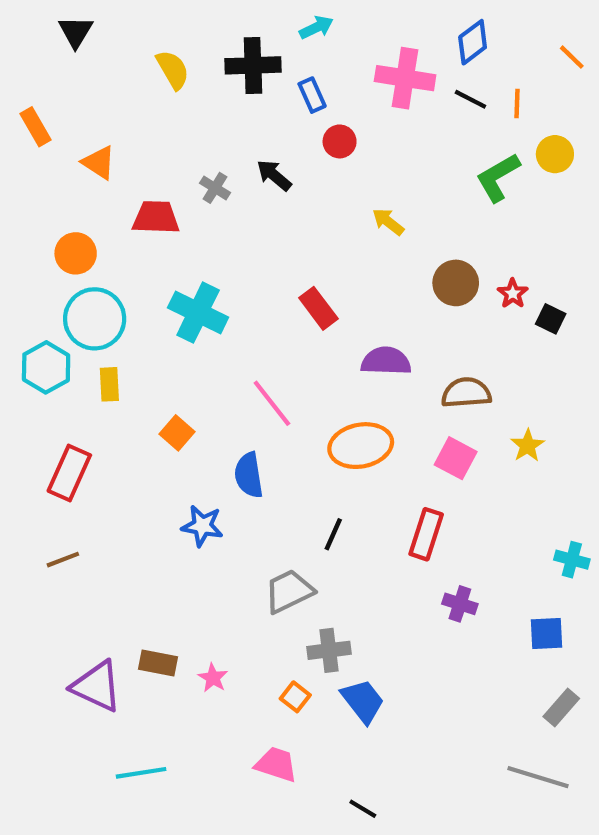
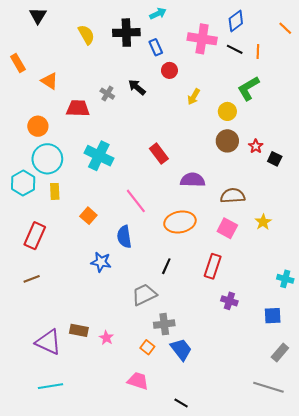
yellow circle: (555, 154) -> (227, 111), moved
yellow arrow: (388, 222) -> (194, 97), moved, turned -98
cyan line: (141, 773) -> (51, 386), moved

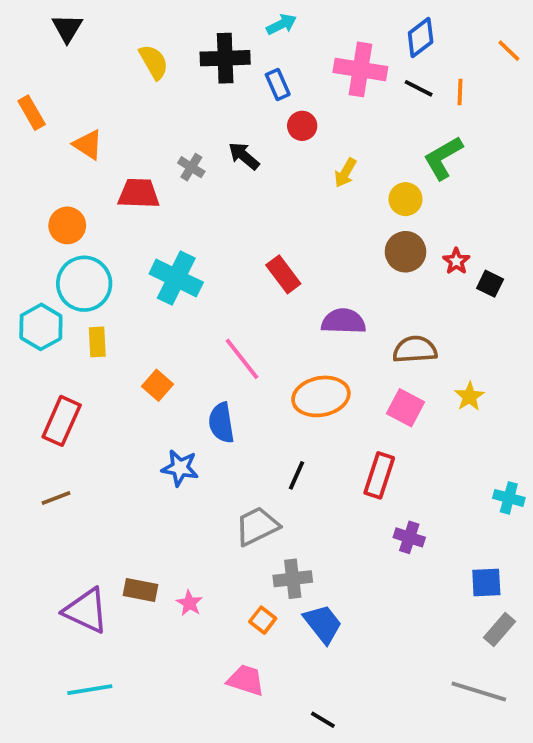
blue square: (273, 316) -> (486, 583), moved

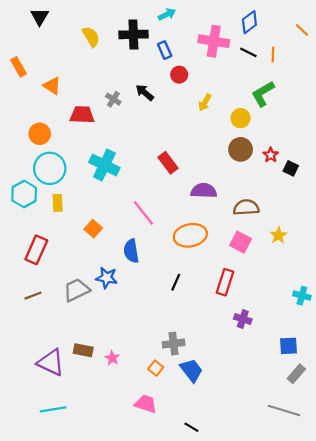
gray trapezoid: (257, 526) -> (77, 290), moved

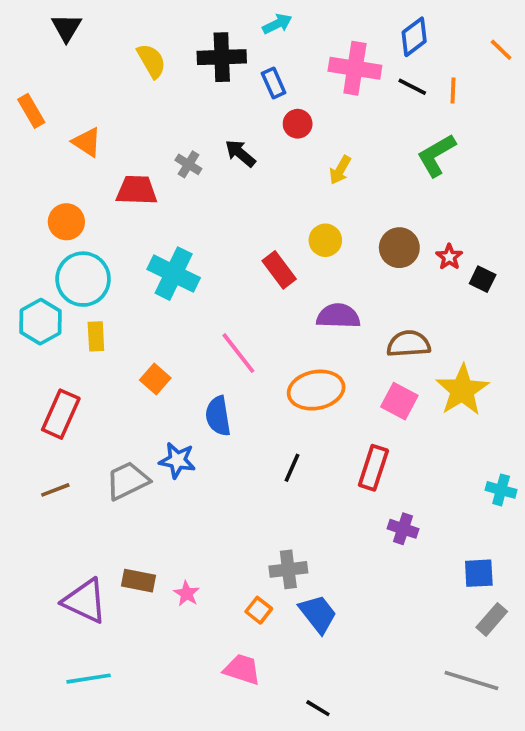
yellow circle: (241, 118) -> (325, 240), moved
yellow star: (278, 235) -> (462, 390), size x1.8

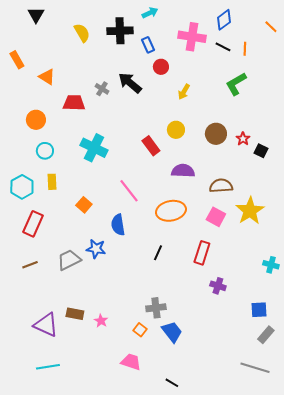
black arrow: (240, 153) -> (130, 83), size x1.4
cyan circle: (83, 279) -> (45, 151), size x0.6
cyan hexagon: (40, 322) -> (22, 187), moved

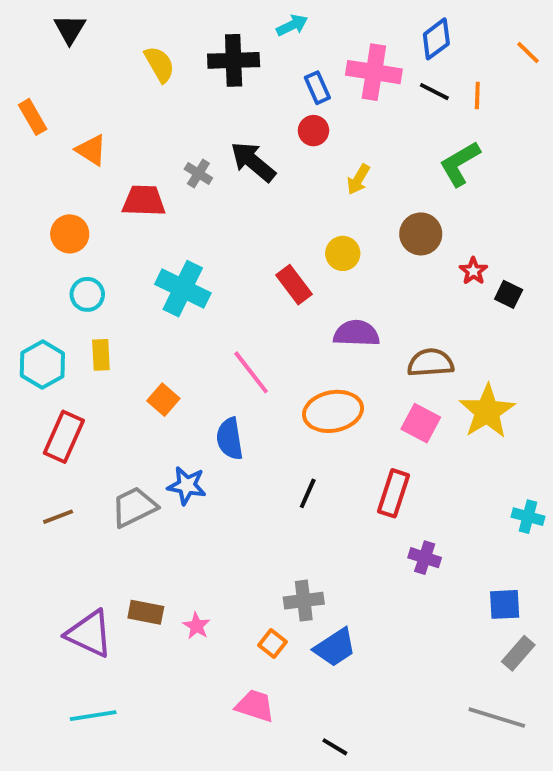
blue rectangle: (148, 45) -> (317, 88), moved
brown circle: (216, 134) -> (421, 234), moved
blue trapezoid: (172, 332) -> (335, 647), turned 95

